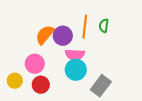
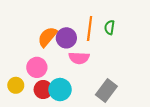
cyan circle: (76, 70) -> (60, 90), moved

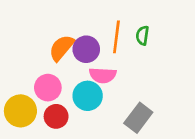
yellow circle: (16, 85) -> (20, 111), size x1.5
cyan circle: (60, 90) -> (88, 96), moved

